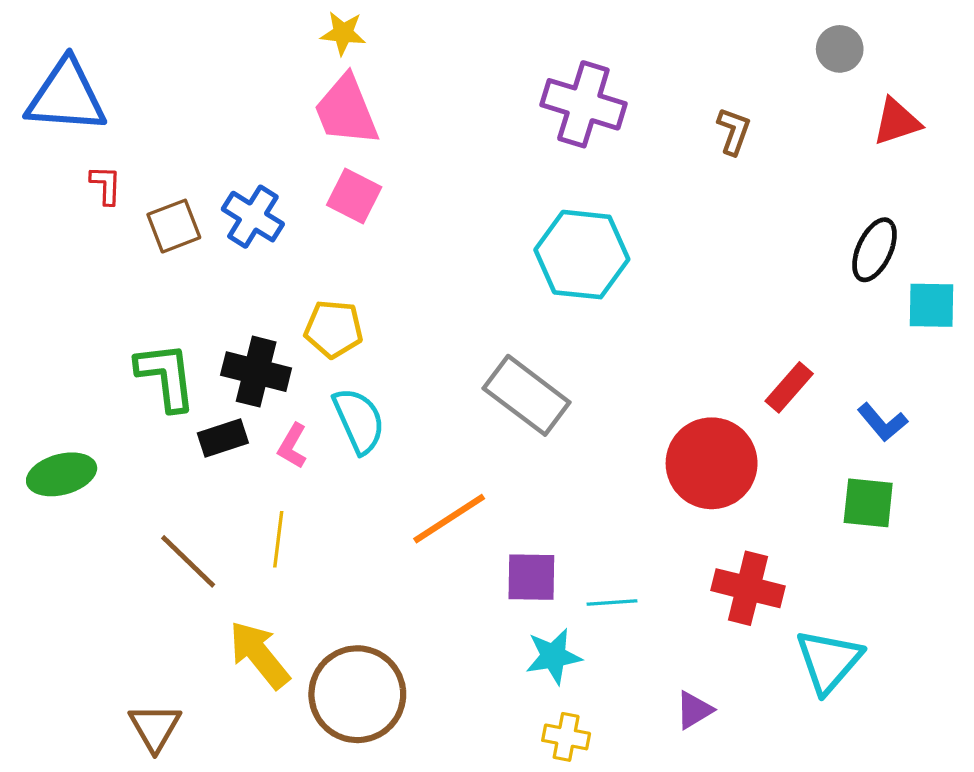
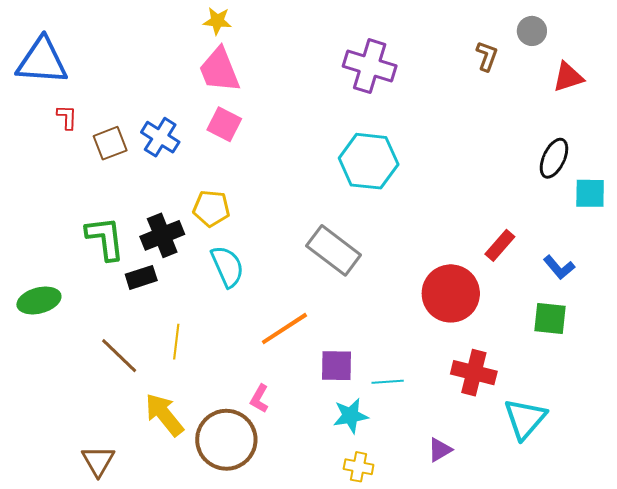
brown L-shape: (734, 131) -> (487, 56), moved
black cross: (256, 372) -> (162, 235), turned -36
pink L-shape: (292, 446) -> (259, 399), moved

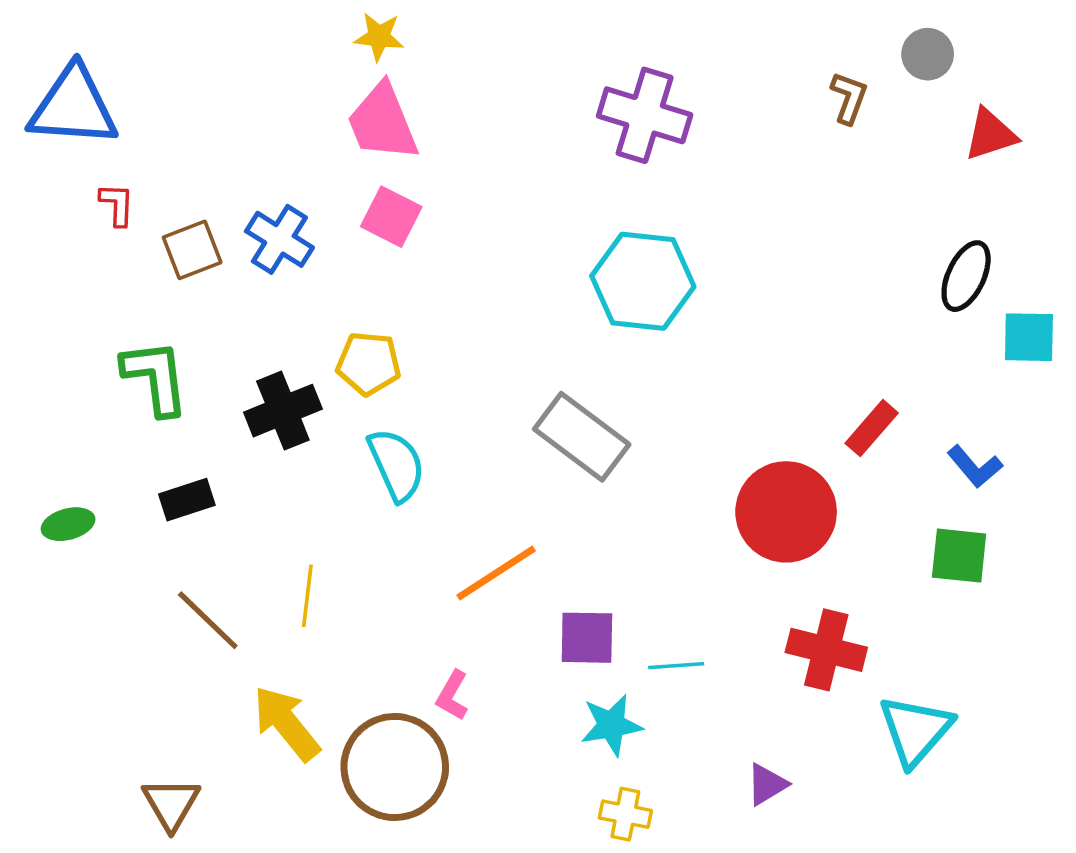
green L-shape: (105, 238) -> (155, 377), moved
black rectangle: (141, 277) -> (187, 500), moved
green ellipse: (39, 300) -> (68, 524), size x0.7

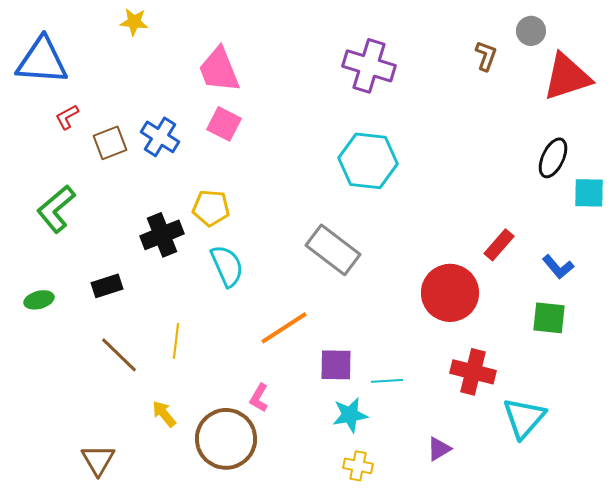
yellow star: (379, 37) -> (134, 22), moved
red triangle: (990, 135) -> (567, 77), size x1.6
red L-shape: (117, 204) -> (67, 117), turned -120
green L-shape: (155, 377) -> (56, 209), moved, turned -123
yellow arrow: (286, 723) -> (164, 414), size x0.6

